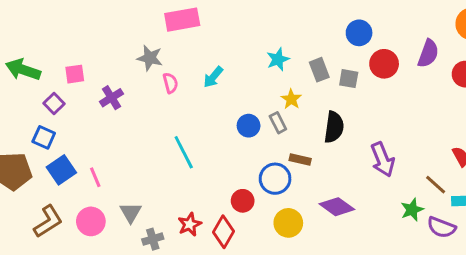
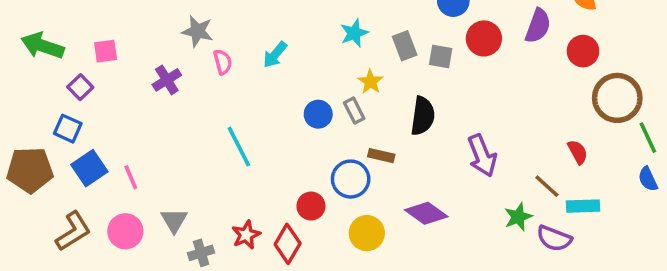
purple cross: (111, 98) -> (167, 80), moved

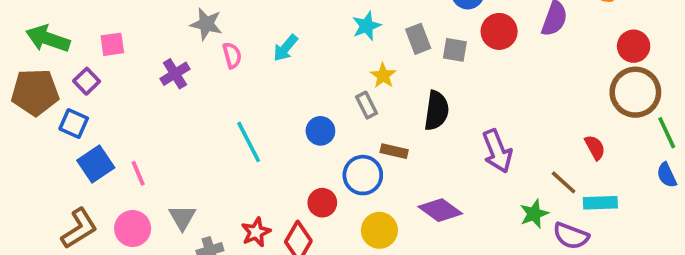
red circle: (583, 51) -> (634, 46), moved
blue circle: (318, 114) -> (320, 131), moved
brown pentagon: (30, 170) -> (35, 92), moved

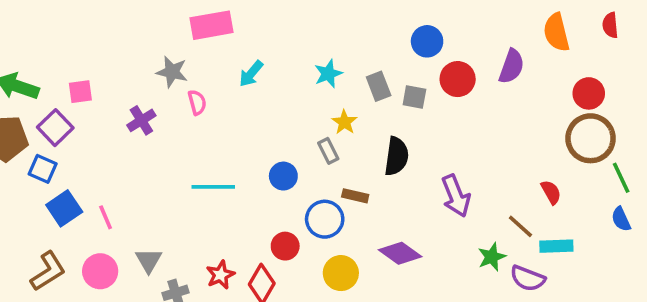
cyan arrow: (285, 48) -> (251, 74), moved
purple square: (87, 81) -> (55, 128), size x1.4
cyan line: (249, 142) -> (213, 187), turned -63

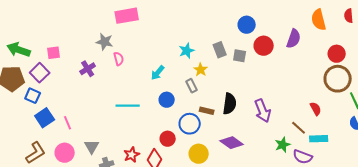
cyan arrow: (251, 74) -> (158, 73), moved
cyan star: (328, 74) -> (187, 51), moved
black semicircle: (397, 156) -> (230, 104), moved

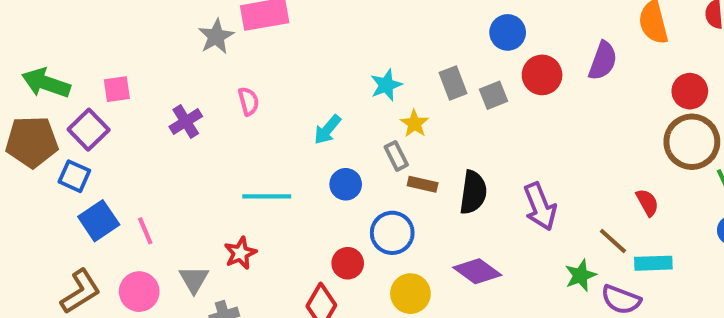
gray star: (105, 42) -> (216, 36), moved, turned 30
gray square: (240, 56) -> (493, 95), turned -32
brown rectangle: (207, 111) -> (423, 184), moved
red star: (132, 155) -> (240, 253), moved

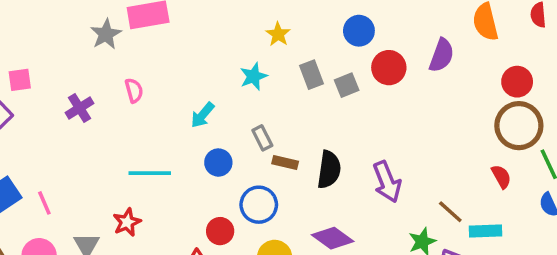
yellow star: (414, 124) -> (278, 34), moved
red semicircle: (647, 202) -> (501, 177), moved

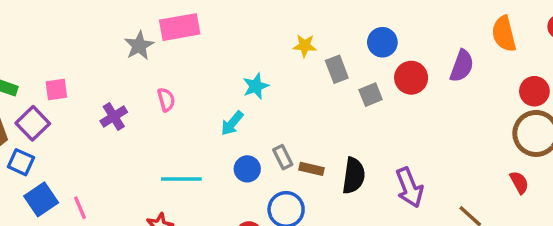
yellow star: (278, 34) -> (305, 46), turned -30
gray rectangle: (311, 75) -> (337, 69), moved
cyan star: (253, 76) -> (256, 86), moved
gray rectangle: (262, 138) -> (283, 157), moved

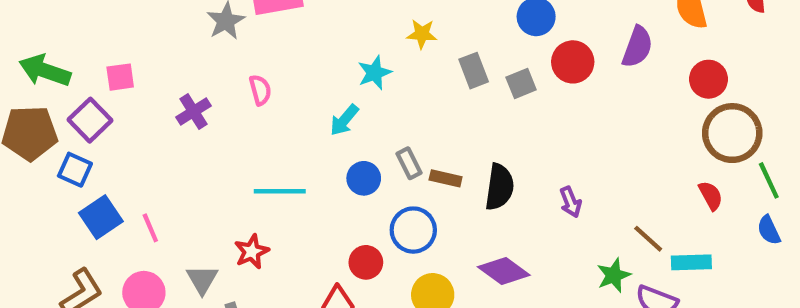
yellow star: (305, 46) -> (422, 34), moved
gray rectangle: (337, 69) -> (474, 71), moved
red circle: (534, 91) -> (709, 79), moved
purple arrow: (409, 187) -> (571, 202), size x0.6

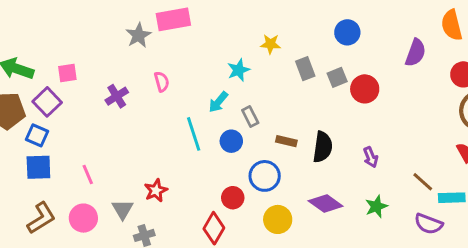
red circle: (573, 62) -> (365, 89), moved
gray rectangle: (409, 163) -> (250, 117), moved
cyan line: (280, 191) -> (194, 134), moved, turned 72
blue square: (101, 217) -> (38, 167), moved, turned 32
green star: (614, 275) -> (376, 206), moved

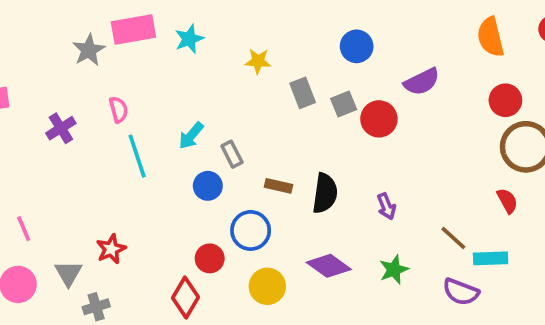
purple semicircle: (415, 53) -> (422, 82), moved, turned 44
cyan star: (239, 70) -> (189, 39), moved
cyan line: (194, 134) -> (137, 156), moved

